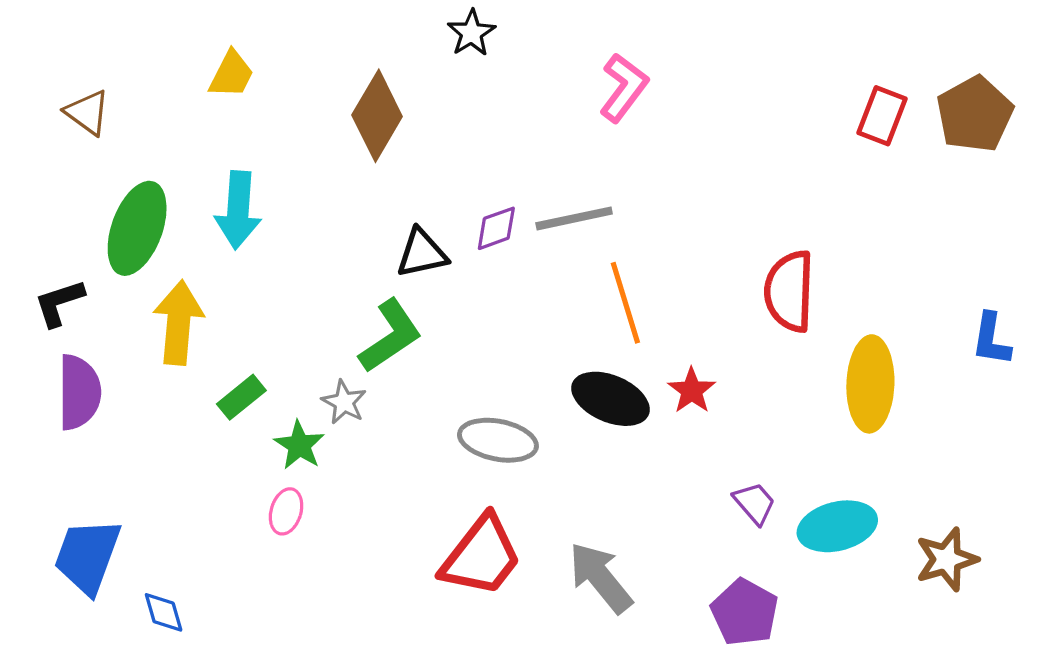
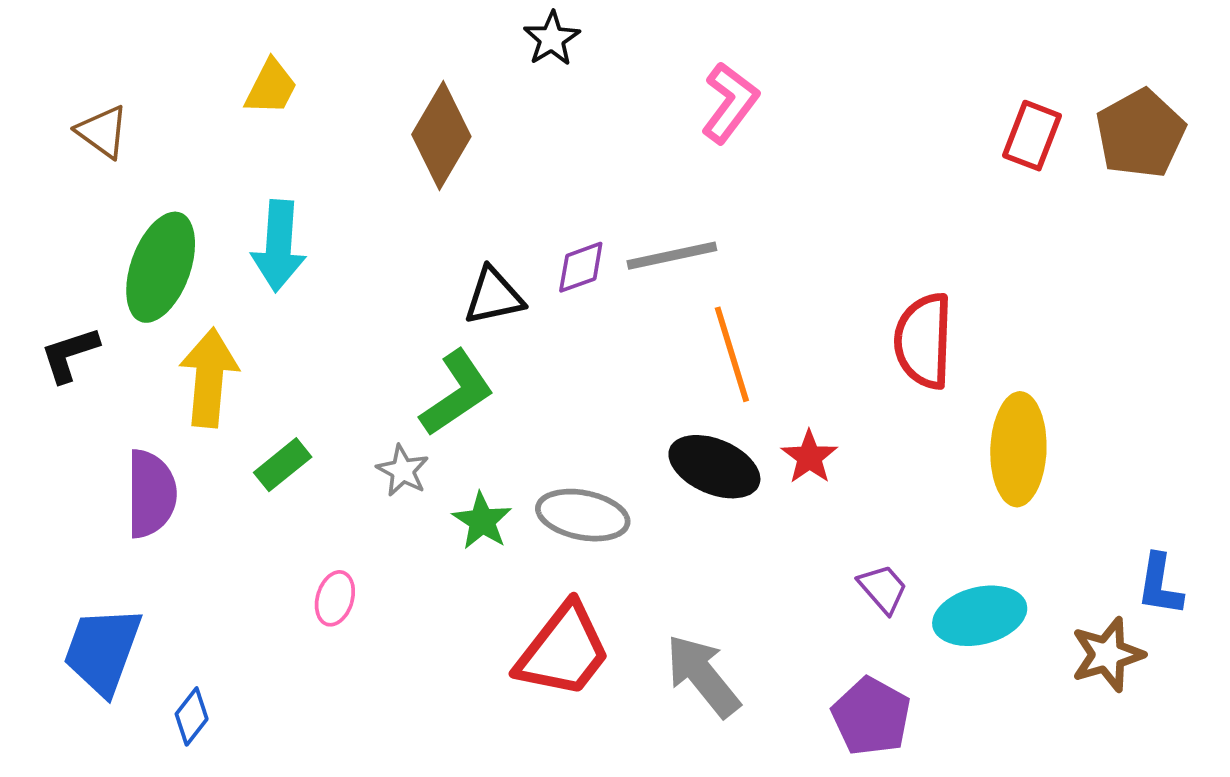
blue L-shape: (991, 339) -> (1160, 585), moved
purple semicircle: (79, 392) -> (151, 494), moved
green star: (299, 445) -> (482, 521), moved
blue diamond: (164, 612) -> (192, 716), turned 54

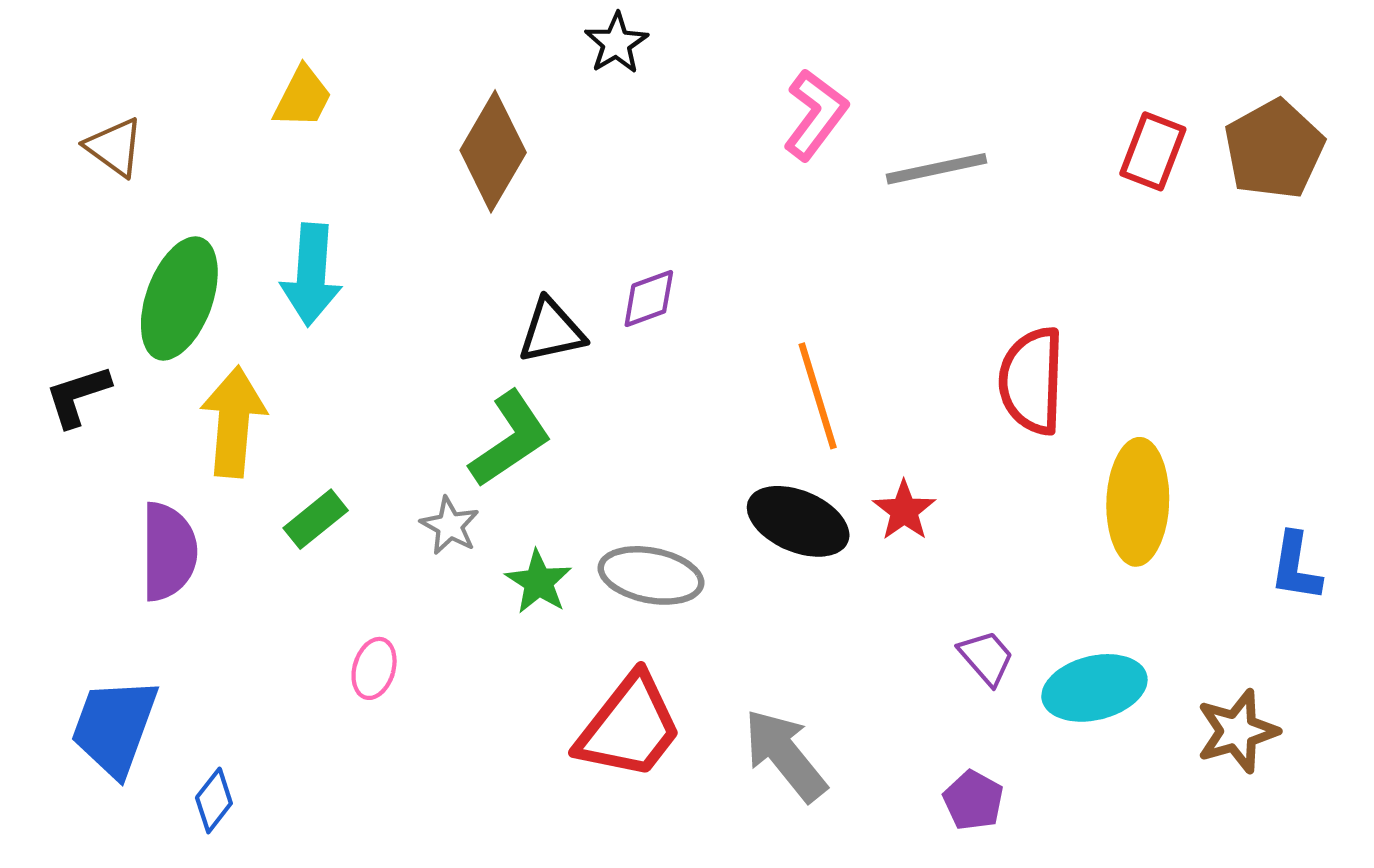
gray line: (672, 256) -> (937, 169), moved
blue L-shape: (1160, 585) -> (1296, 567), moved
purple pentagon: (871, 716) -> (973, 800), size x0.7

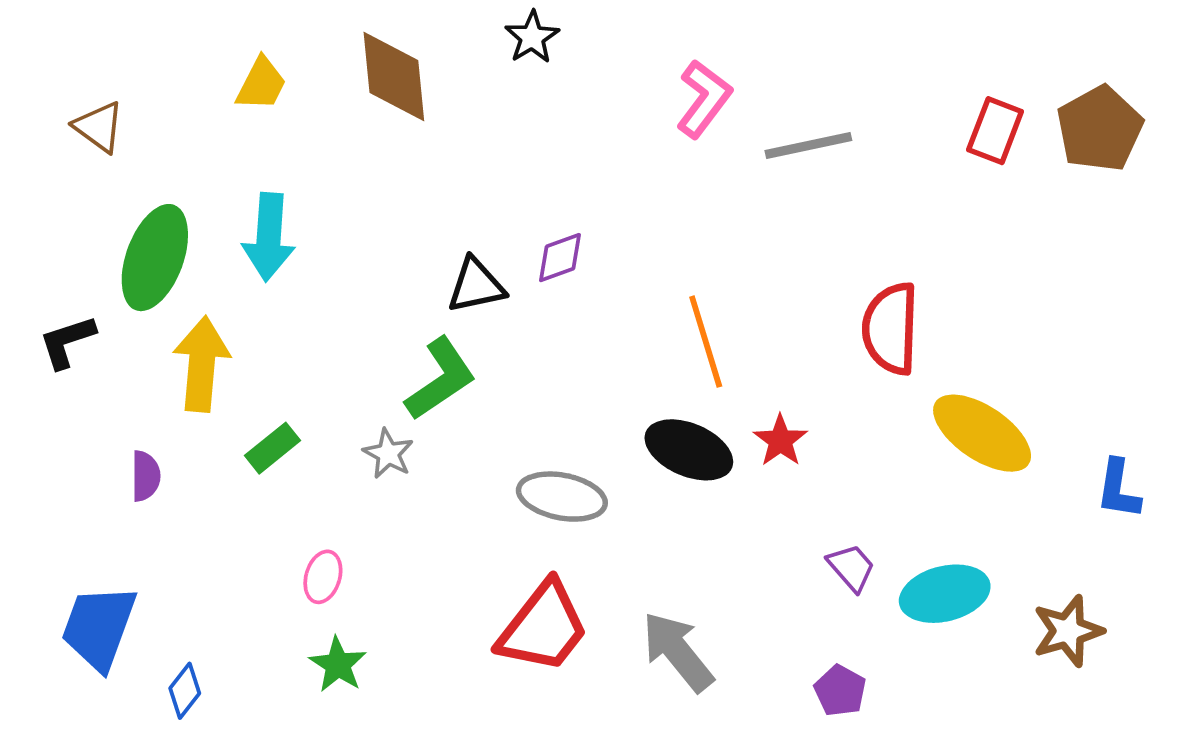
brown diamond: (493, 151) -> (394, 76), moved, turned -36
yellow ellipse: (1138, 502) -> (982, 433), turned -58
purple semicircle: (169, 552) -> (146, 476), size x0.6
green star: (538, 582) -> (338, 665), moved

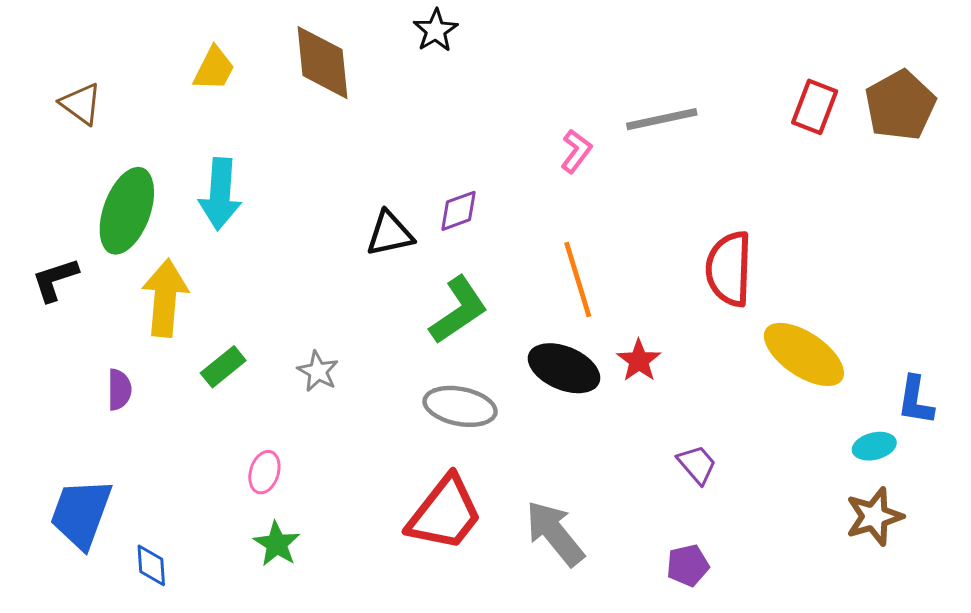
pink L-shape: (704, 99) -> (576, 151), moved, size x0.7
green L-shape: (441, 379) -> (459, 310), moved
cyan ellipse: (945, 594) -> (874, 446), moved, size x0.6
blue diamond: (185, 691) -> (151, 565), turned -42
purple pentagon: (840, 691) -> (688, 565), turned 30

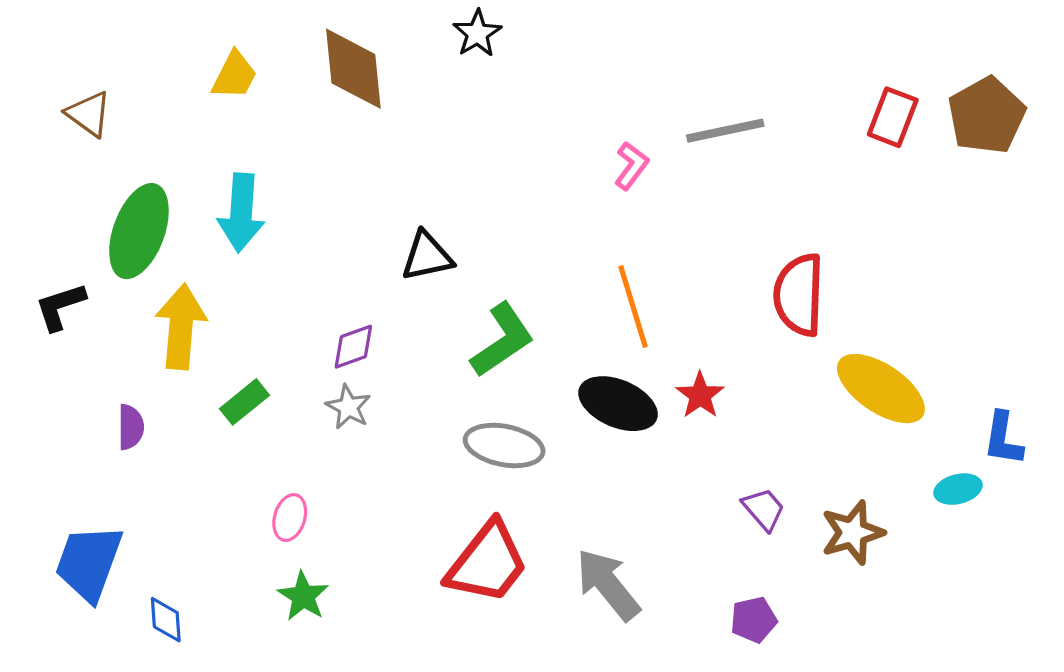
purple diamond: (459, 211) -> (353, 347), moved
brown star: (874, 516) -> (852, 533), moved

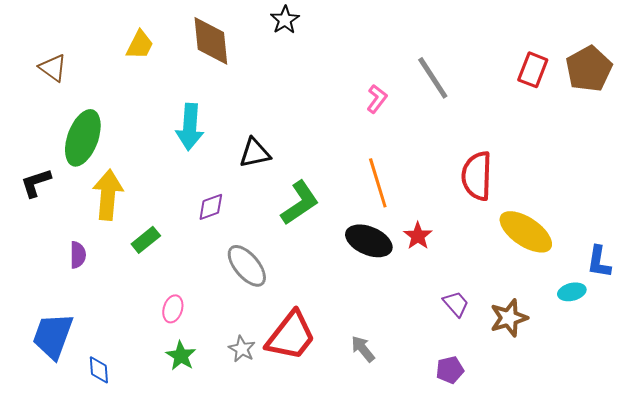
gray line: (725, 131) -> (433, 78), turned 69
cyan arrow: (241, 213) -> (190, 127), moved
gray star: (348, 407) -> (242, 349), moved
gray ellipse: (504, 445) -> (247, 266), moved, turned 39
gray arrow: (608, 585) -> (363, 349), size x0.6

